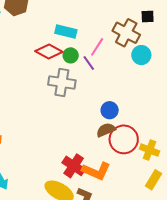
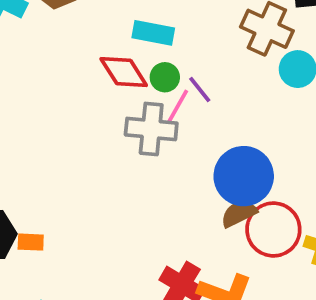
pink line: (97, 47) -> (178, 107), moved
red diamond: (49, 51) -> (124, 72), turned 32
blue circle: (110, 110) -> (244, 176), size x1.8

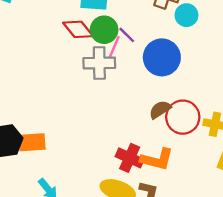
green circle: (165, 77) -> (104, 30), size x1.5
blue circle: (244, 176) -> (162, 57), moved
orange rectangle: (31, 242) -> (32, 142), size x1.6

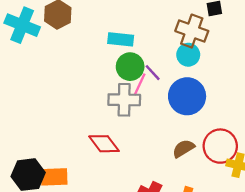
cyan circle: (186, 15) -> (188, 55), moved
red diamond: (78, 29) -> (104, 144), moved
red circle: (183, 117) -> (220, 146), moved

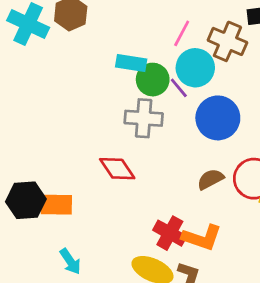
cyan rectangle: (121, 39) -> (131, 63), moved
cyan circle: (188, 55) -> (195, 68), moved, size x1.4
pink line: (140, 84) -> (182, 33), moved

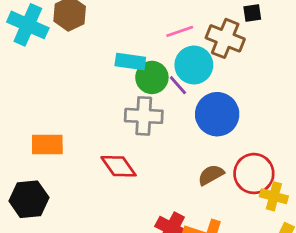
pink line: (182, 33) -> (180, 31), turned 44
orange rectangle: (56, 205) -> (47, 145), moved

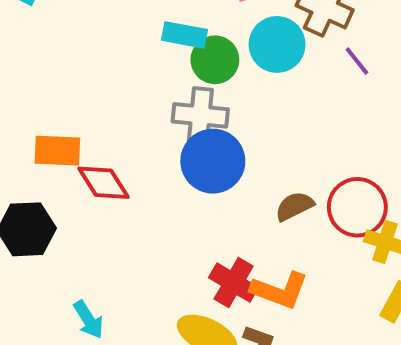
purple line: (178, 85) -> (357, 61), moved
blue circle: (217, 114) -> (213, 161), moved
red diamond: (119, 166) -> (104, 183), moved

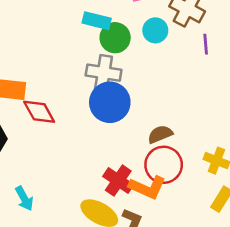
cyan circle: (277, 44) -> (155, 30), size x0.7
purple line: (357, 61) -> (206, 44), turned 30
red circle: (357, 207) -> (164, 165), moved

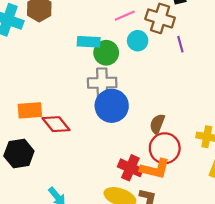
brown semicircle: (160, 134) -> (157, 124), turned -36

